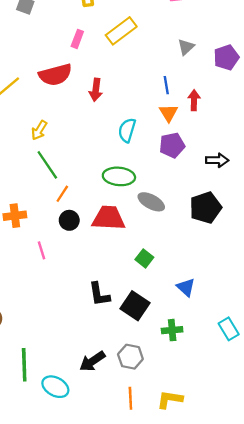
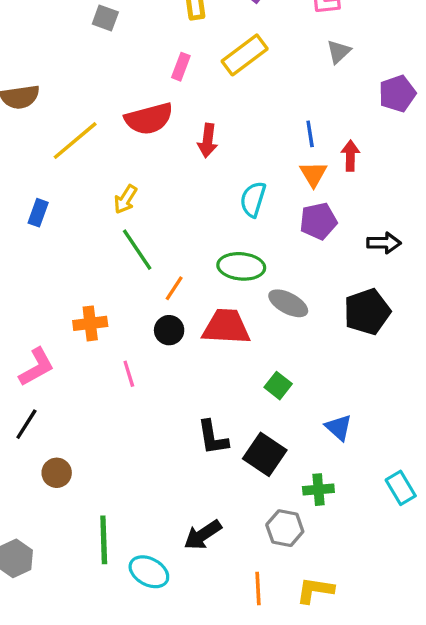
gray triangle: (186, 47) -> (339, 52), moved
orange line: (62, 194) -> (174, 288), moved
gray hexagon: (130, 357) -> (285, 528), moved

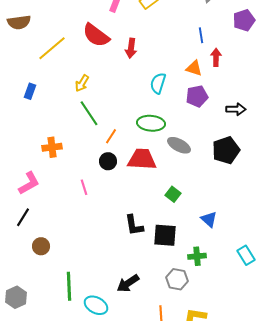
red semicircle: (149, 119) -> (96, 35), turned 52
blue line: (310, 134) -> (201, 35), moved
orange triangle: (313, 174) -> (194, 68), turned -42
orange cross: (90, 323) -> (52, 147), moved
black square: (265, 454) -> (165, 235), turned -30

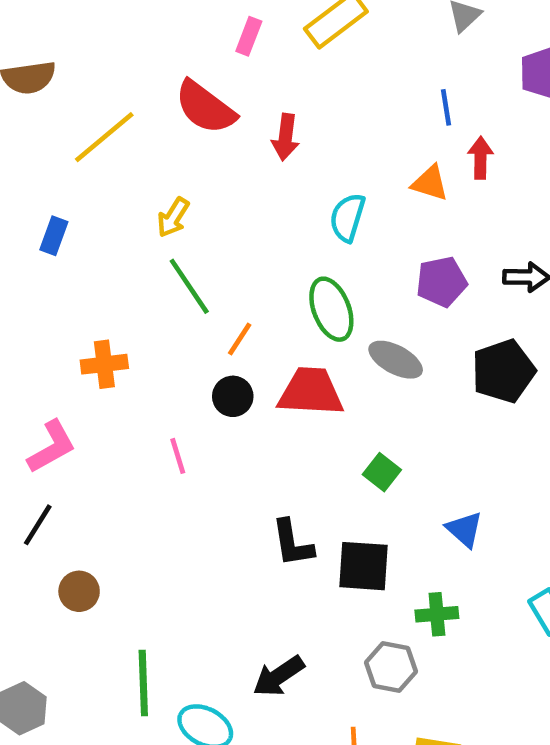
purple pentagon: (197, 96) -> (441, 282), moved
green ellipse: (151, 123) -> (331, 309), turned 64

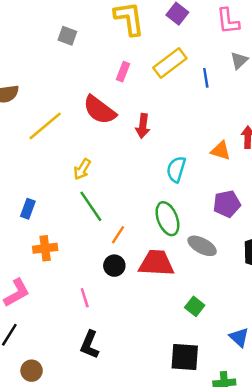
blue line: (446, 107) -> (206, 78), moved
blue rectangle: (54, 236) -> (28, 209), moved
black L-shape: (292, 543) -> (90, 345), moved, turned 32

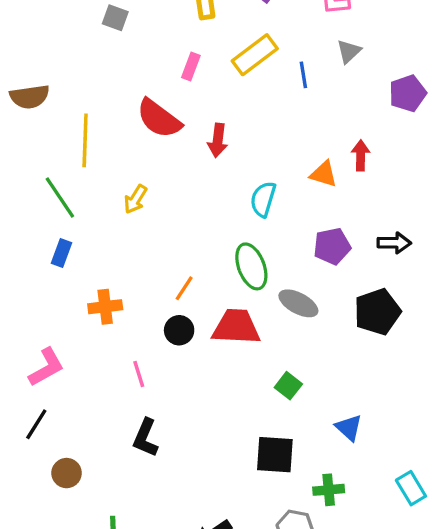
yellow line: (45, 126) -> (85, 140), turned -48
green line: (91, 206) -> (60, 198), moved
orange cross: (45, 248) -> (105, 307), moved

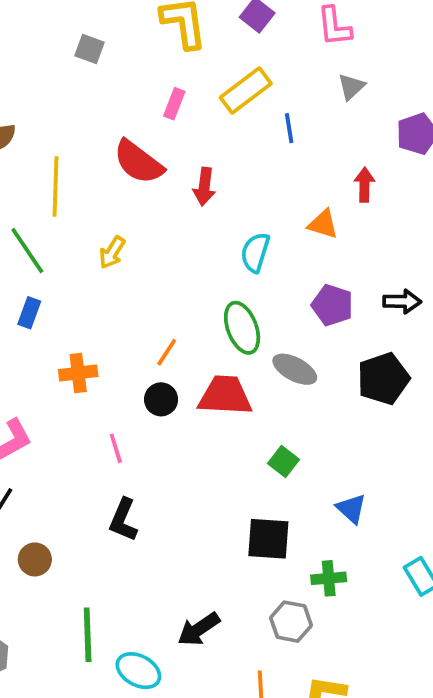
blue line: (303, 75) -> (289, 128), moved
red arrow: (361, 156) -> (364, 185), moved
purple pentagon: (332, 246) -> (332, 305), turned 30

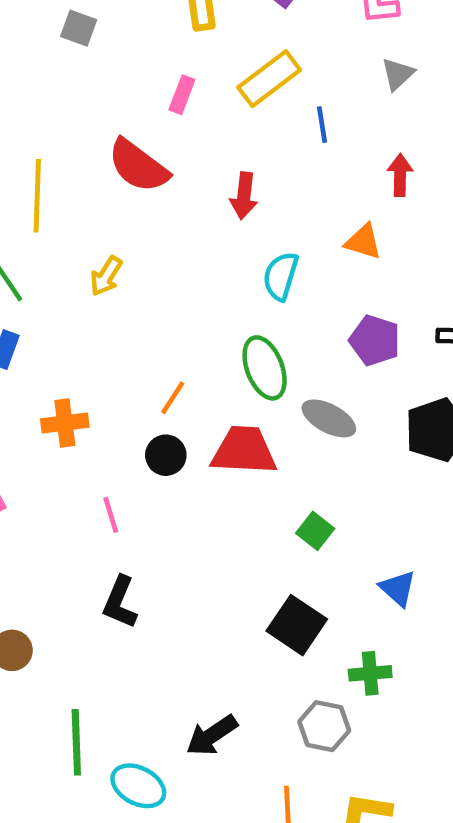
red arrow: (364, 185) -> (400, 175), moved
red arrow: (204, 187) -> (244, 196), moved
black square: (268, 539) -> (297, 625), turned 30

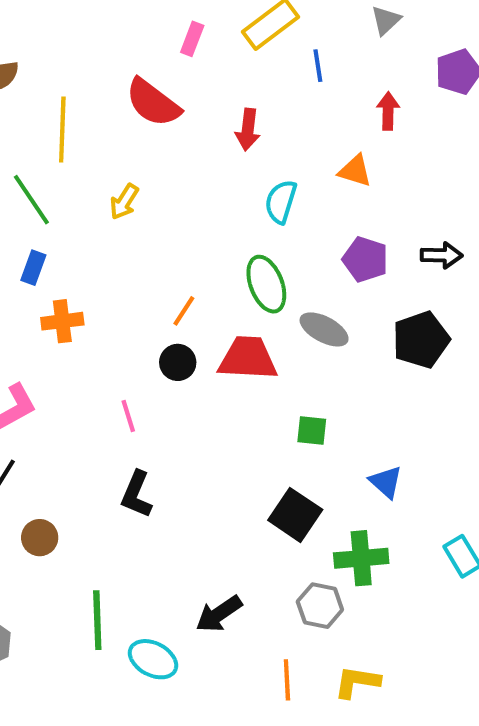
orange cross: (65, 423) -> (62, 321), moved
green square: (315, 531) -> (312, 430), turned -32
green cross: (370, 673) -> (361, 558), size x1.4

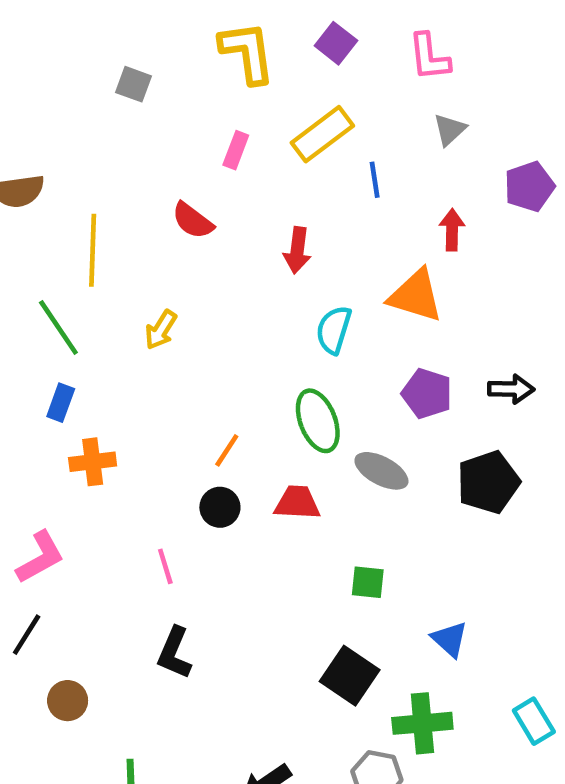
red semicircle: (153, 103) -> (193, 221), size x0.7
orange triangle: (355, 171) -> (416, 296), size x1.5
red trapezoid: (248, 358) -> (297, 503), size x0.7

